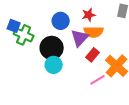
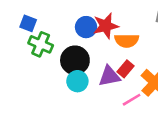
red star: (89, 15) -> (106, 26), moved, size x1.5
blue square: (14, 26) -> (28, 23), moved
purple triangle: (80, 38) -> (109, 76), moved, turned 36

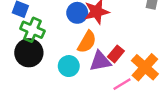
orange semicircle: (127, 41) -> (87, 42), moved, turned -60
black circle: (75, 60) -> (29, 53), moved

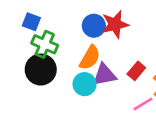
orange semicircle: (87, 42) -> (90, 58), moved
purple triangle: (100, 61) -> (104, 75), moved

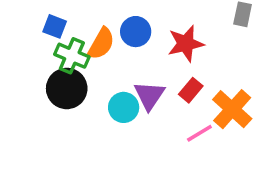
red star: (115, 24) -> (186, 44), moved
orange semicircle: (90, 58) -> (101, 44), moved
purple triangle: (104, 75) -> (149, 95), turned -45

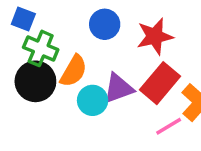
orange semicircle: (101, 44) -> (74, 71), moved
red rectangle: (191, 90) -> (160, 83), size x1.6
purple triangle: (149, 95) -> (118, 88), turned 36

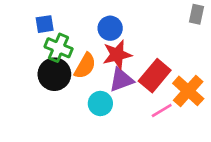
blue square: (23, 19) -> (45, 24), turned -30
red star: (155, 36) -> (117, 55), moved
cyan circle: (93, 100) -> (100, 103), moved

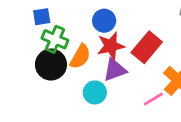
red rectangle: (155, 76) -> (147, 47), moved

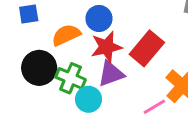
green cross: (55, 39) -> (71, 78), moved
orange semicircle: (80, 57) -> (66, 35), moved, turned -145

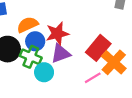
blue circle: (99, 18) -> (35, 41), moved
red rectangle: (147, 48) -> (98, 48), moved

